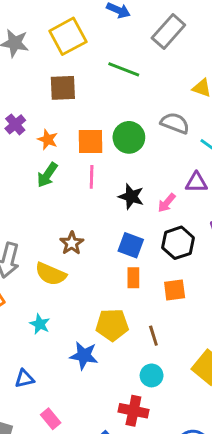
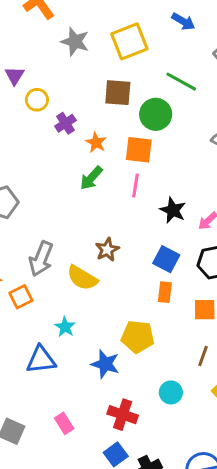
green circle: (129, 137) -> (156, 114), moved
brown line: (153, 336) -> (203, 356), moved, turned 30
blue triangle: (24, 379) -> (41, 360), moved, size x1.5
red cross: (133, 411) -> (123, 415), moved

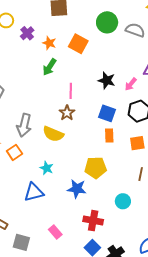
green circle: (156, 114) -> (107, 22), moved
orange square: (139, 150) -> (78, 44), turned 30
pink line: (135, 186) -> (71, 91), moved

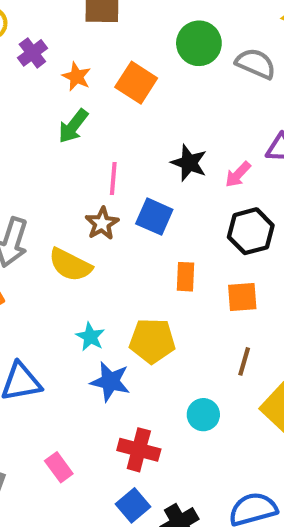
blue square: (107, 113) -> (154, 217), moved
cyan star: (47, 168) -> (90, 337), moved

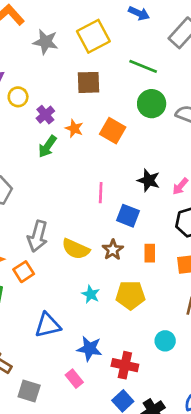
green arrow: (73, 126) -> (47, 146), moved
brown star: (102, 223) -> (113, 250), moved
blue star: (110, 382) -> (90, 349), moved

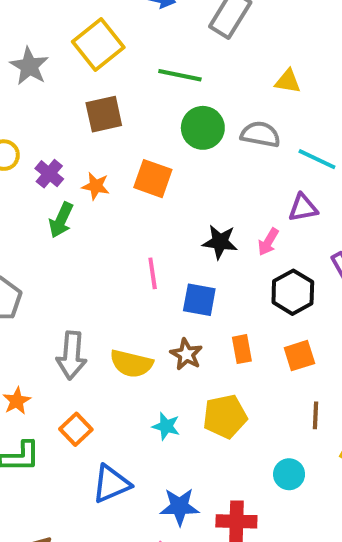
gray star: (46, 42) -> (29, 66), turned 30
orange square: (24, 272) -> (76, 429), moved

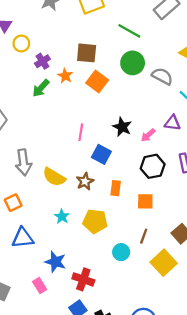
brown square: (104, 114) -> (87, 53), moved
gray arrow: (72, 355) -> (23, 162), turned -30
cyan circle: (289, 474) -> (121, 252), moved

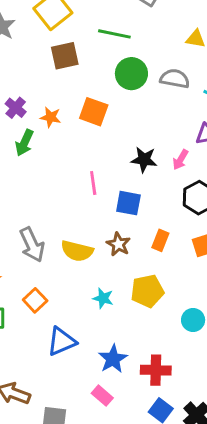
brown square: (87, 53) -> (65, 56), moved
orange rectangle: (116, 188) -> (160, 240), turned 32
blue star: (55, 262) -> (113, 359), turned -30

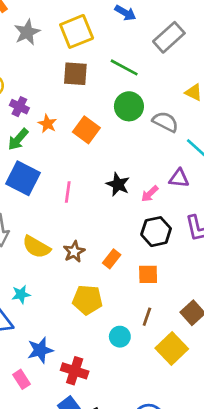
purple cross: (16, 108) -> (19, 107), turned -30
blue square: (128, 203) -> (23, 178), moved, size x1.4
cyan star: (103, 298) -> (21, 294), moved, turned 30

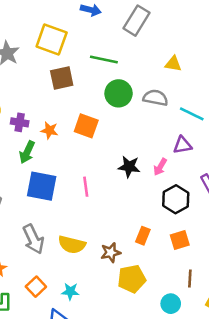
yellow square: (77, 31) -> (52, 40), turned -32
brown star: (74, 252) -> (111, 253), moved, turned 30
cyan star: (21, 294) -> (70, 291), turned 30

